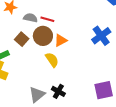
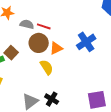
blue cross: (101, 36) -> (86, 42), moved
brown square: (22, 39) -> (11, 53), moved

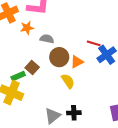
red line: (44, 26) -> (94, 43), moved
black cross: (52, 99) -> (74, 113), turned -32

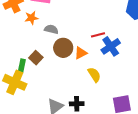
red line: (94, 43) -> (98, 35), turned -32
green rectangle: (18, 76) -> (22, 66), turned -56
yellow semicircle: (68, 81) -> (94, 75), moved

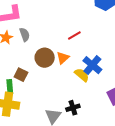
gray semicircle: (51, 29) -> (25, 35), moved, turned 72
blue cross: (111, 46) -> (92, 65), moved

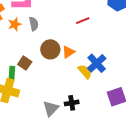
red line: (74, 36) -> (83, 21), moved

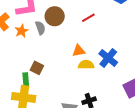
brown circle: (50, 49) -> (55, 16), moved
orange triangle: (68, 52) -> (79, 51), turned 32
yellow semicircle: (85, 72) -> (86, 65), moved, turned -42

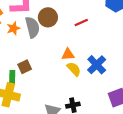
gray semicircle: (40, 28) -> (32, 27), size x1.5
yellow semicircle: (86, 65) -> (74, 69), turned 42
brown square: (37, 68) -> (25, 67), turned 32

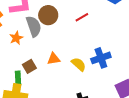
orange star: (13, 28) -> (16, 38), moved
orange triangle: (68, 54) -> (54, 59), moved
blue cross: (97, 65) -> (101, 58), turned 30

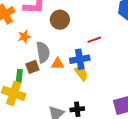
red line: (82, 17) -> (94, 40), moved
gray semicircle: (34, 26) -> (43, 52), moved
blue cross: (101, 58) -> (80, 59), moved

